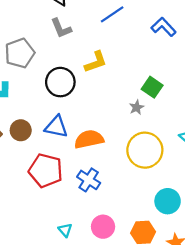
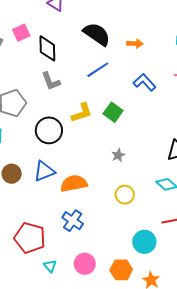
green square: (152, 87) -> (113, 112), moved
blue triangle: (56, 127) -> (44, 171), turned -35
yellow circle: (145, 150) -> (125, 195), size x0.6
red pentagon: (46, 171) -> (30, 238), moved

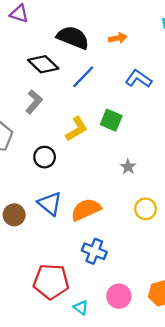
black diamond: (47, 48) -> (43, 64), moved, turned -32
gray L-shape: (51, 81) -> (34, 102), turned -105
black circle: (49, 130) -> (45, 157), size x0.7
blue triangle: (44, 171) -> (50, 204), turned -45

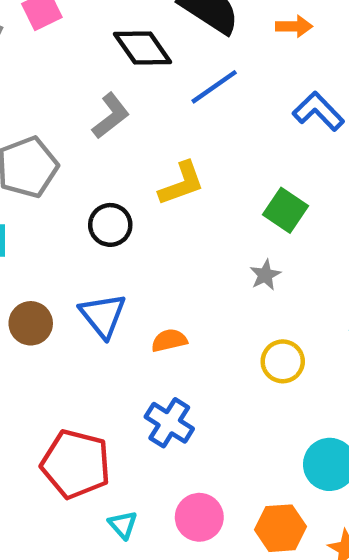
green square: (111, 120) -> (286, 210), moved
orange semicircle: (86, 210) -> (169, 340), size x0.6

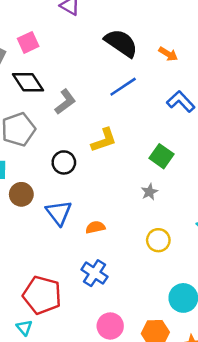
orange arrow: (294, 26) -> (168, 54), turned 30
black diamond: (143, 48) -> (28, 82), moved
brown circle: (31, 323) -> (21, 194), moved
cyan triangle: (123, 525) -> (24, 328), moved

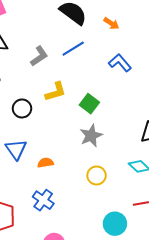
gray L-shape: (65, 102) -> (39, 56), moved
green square: (161, 156) -> (89, 104), moved
gray star: (150, 192) -> (91, 136), size x1.6

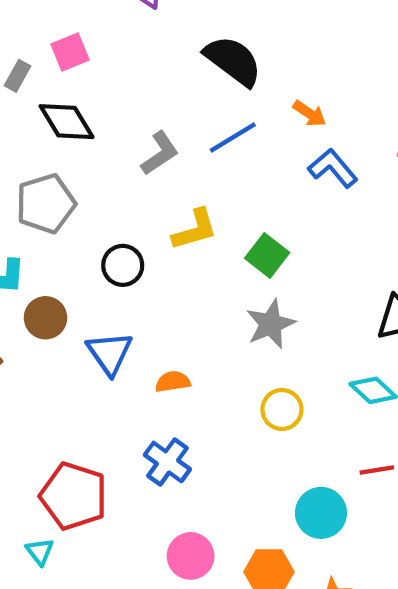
orange arrow: (111, 23) -> (309, 114), moved

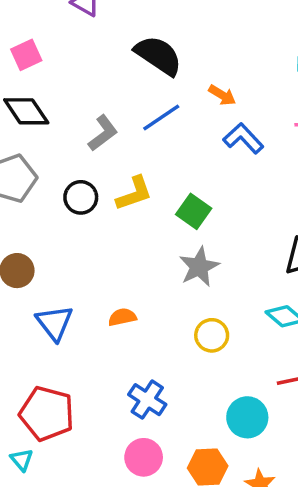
black circle: (123, 265) -> (81, 197), moved
blue triangle: (110, 353) -> (55, 323), moved
blue cross: (167, 462) -> (147, 400), moved

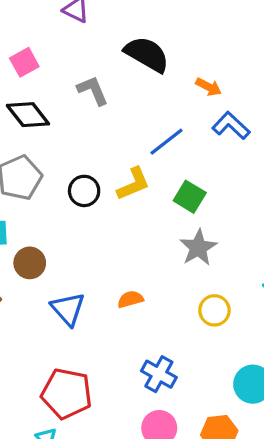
blue line: (161, 117) -> (167, 142), moved
gray L-shape: (103, 133) -> (93, 90), moved, turned -72

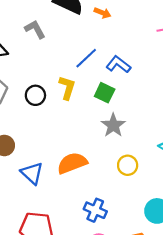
orange arrow: (209, 87) -> (103, 13), moved
blue L-shape: (231, 126) -> (118, 64), moved
yellow L-shape: (133, 184) -> (67, 88), turned -45
orange semicircle: (130, 299) -> (72, 163), size x1.8

